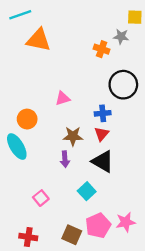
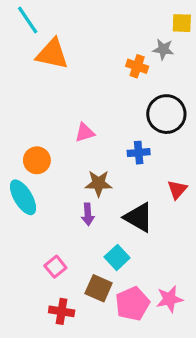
cyan line: (20, 15) -> (28, 20), turned 75
red triangle: (102, 134) -> (177, 190), moved
brown square: (72, 235) -> (99, 288), moved
red cross: (28, 237) -> (62, 311), moved

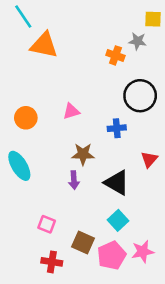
orange circle: (37, 160) -> (26, 118), moved
cyan square: (117, 257) -> (118, 220), moved
pink square: (55, 267) -> (47, 224), turned -30

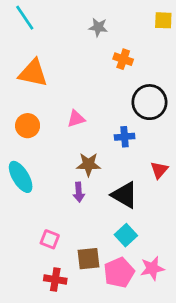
gray star: (138, 41) -> (98, 27), moved
orange triangle: (44, 45) -> (33, 73), moved
brown square: (83, 242) -> (88, 259), turned -30

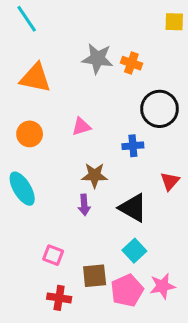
gray star: (98, 27) -> (97, 59), moved, size x1.5

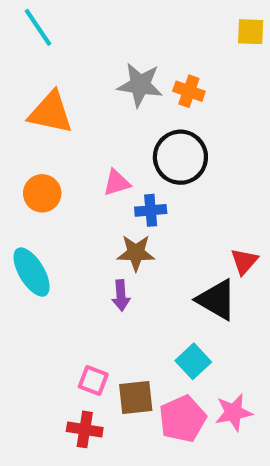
black circle: (160, 109) -> (180, 157), moved
blue cross: (133, 146) -> (151, 210), moved
black triangle: (133, 208) -> (217, 300), moved
pink square: (53, 255) -> (93, 381), moved

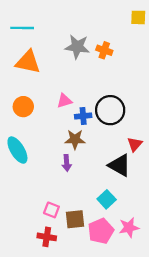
cyan line: (38, 27) -> (22, 28), moved, turned -55
black circle: (180, 157) -> (110, 110), moved

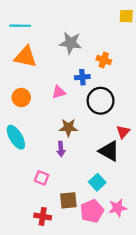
orange cross: (104, 50) -> (104, 60), moved
blue cross: (83, 116) -> (82, 77), moved
pink square: (51, 210) -> (42, 178), moved

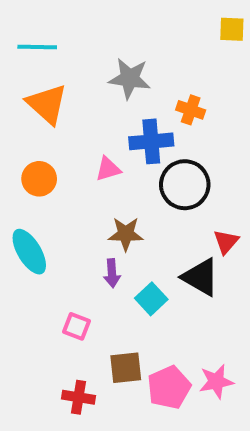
orange triangle: (26, 57) -> (47, 104), turned 30
blue cross: (82, 77) -> (151, 141), size x1.5
cyan square: (97, 182) -> (151, 299), moved

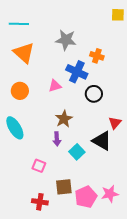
blue cross: (151, 141) -> (77, 72), turned 30
black circle: (185, 185) -> (94, 94), size x0.7
brown star: (126, 234) -> (64, 119), turned -30

